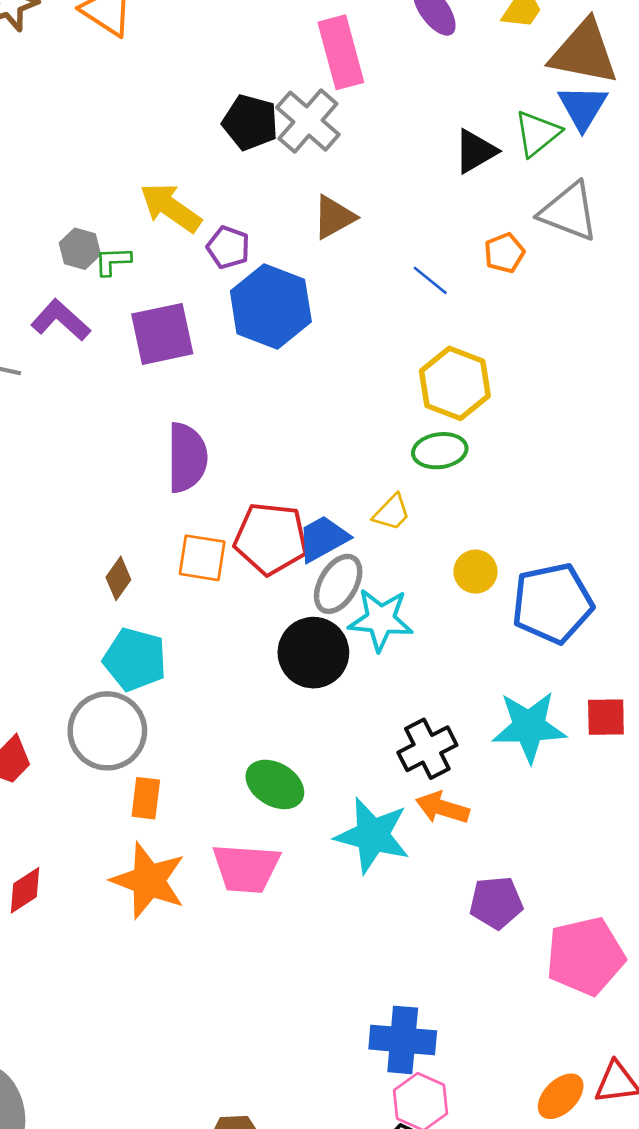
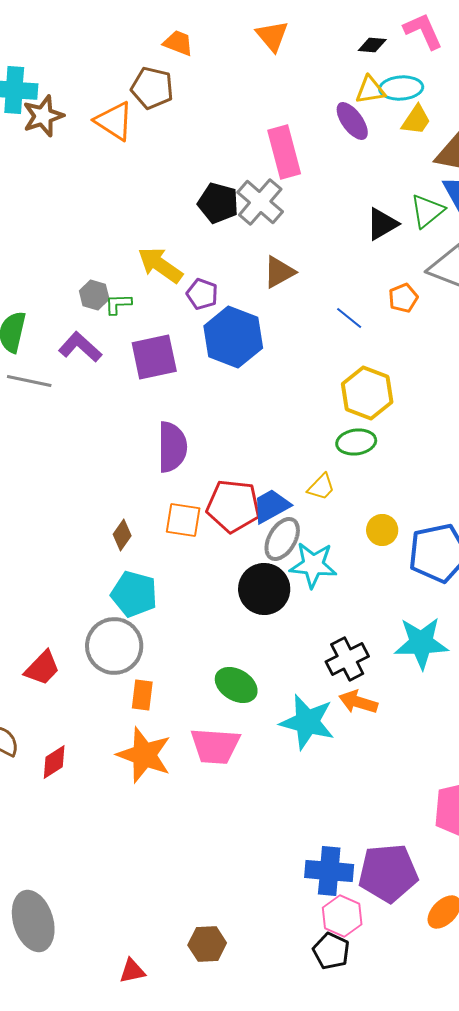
purple pentagon: (496, 903) -> (388, 873), moved, size x1.5

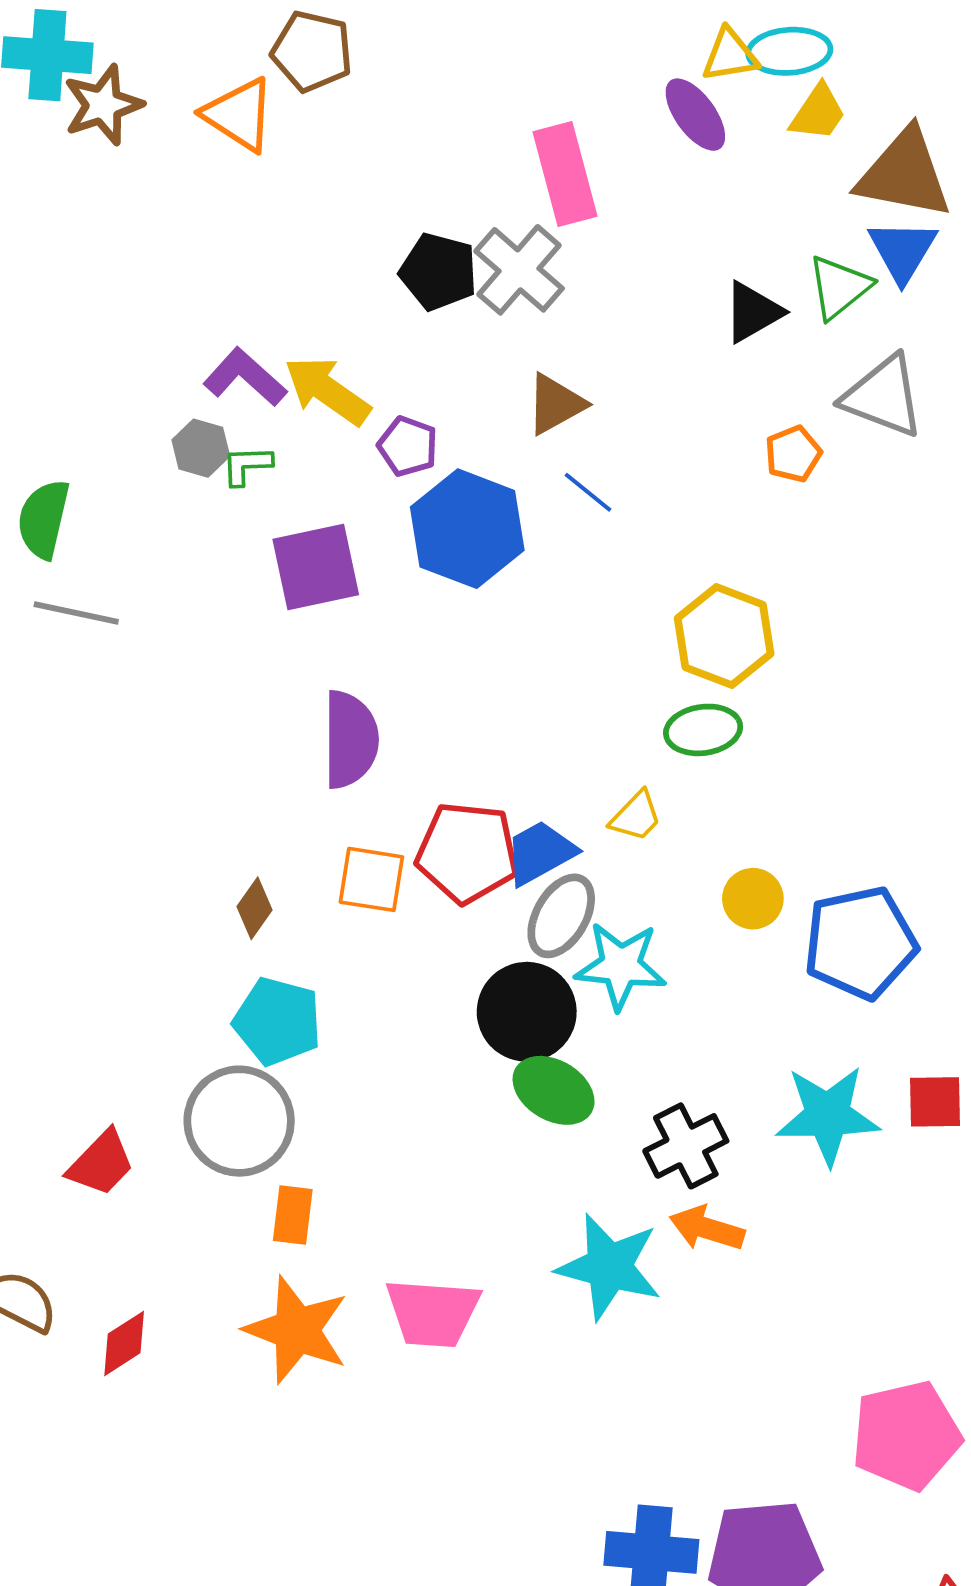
blue line: (349, 318) -> (588, 492), moved
purple L-shape: (80, 347) -> (245, 377), moved
green ellipse: (236, 685) -> (554, 1090), moved

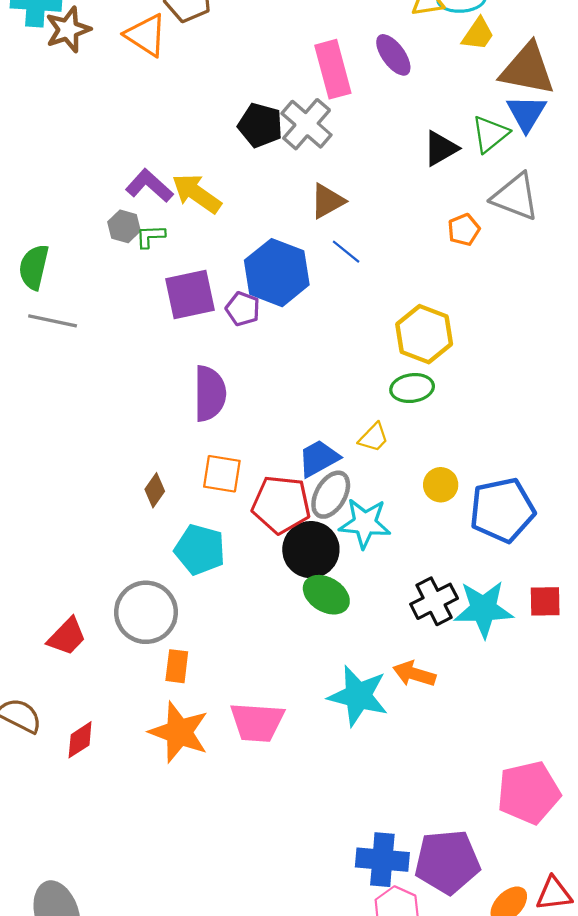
purple ellipse: (695, 115) -> (393, 55), moved
purple pentagon: (408, 446) -> (243, 309), moved
red pentagon: (467, 853) -> (281, 505), moved
cyan pentagon: (277, 1021) -> (200, 550), moved
black cross: (686, 1146) -> (434, 601), moved

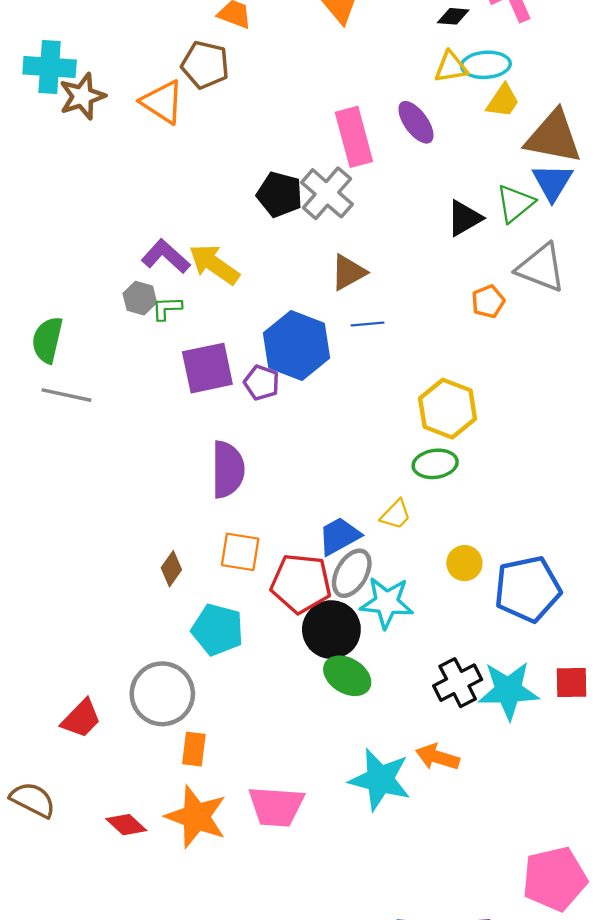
blue line: (346, 252) -> (368, 324), turned -44
red diamond: (80, 740) -> (126, 825), moved, turned 75

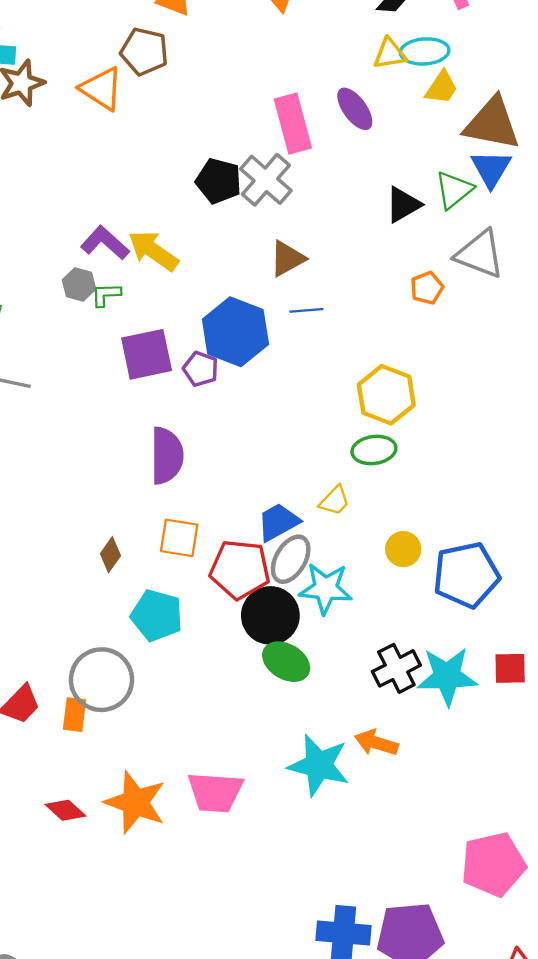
orange rectangle: (194, 749) -> (74, 715), moved

